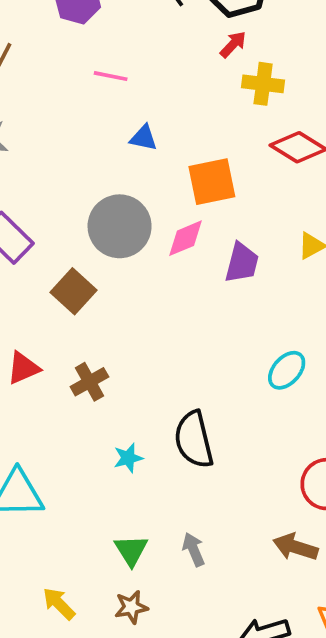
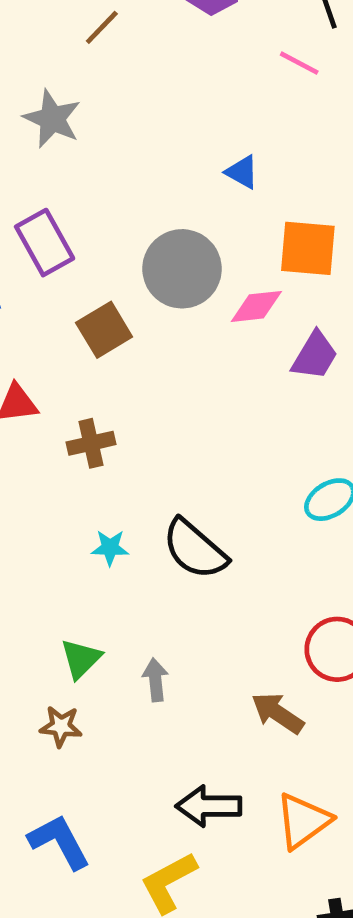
pink line: (111, 76) -> (299, 63), moved
black semicircle: (194, 440) -> (195, 549), turned -52

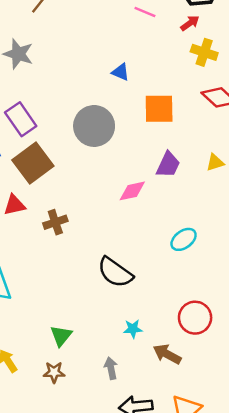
pink diamond: (256, 306) -> (132, 191), moved
brown square: (104, 330) -> (33, 163), moved, size x1.4
cyan star: (110, 548) -> (133, 329), moved
gray arrow: (155, 680) -> (111, 368), moved

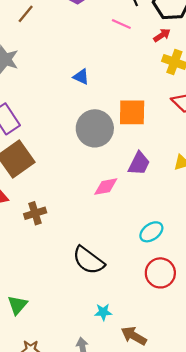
blue triangle: (121, 72) -> (81, 77), moved
gray circle: (94, 126) -> (95, 128), moved
red circle: (195, 318) -> (160, 273), moved
green triangle: (61, 336) -> (17, 305), moved

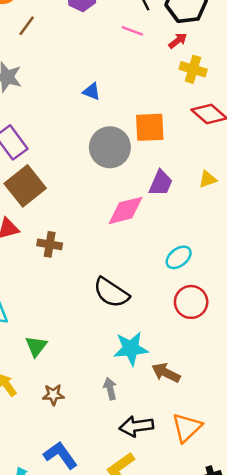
pink diamond: (106, 187) -> (126, 210), size x1.4
brown cross: (35, 213) -> (50, 244), turned 30
cyan star: (103, 312) -> (131, 349), size x1.8

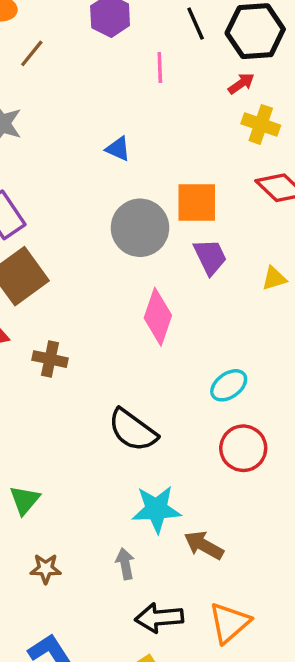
pink line: (132, 31) -> (160, 67), moved, turned 65
purple trapezoid: (161, 183) -> (210, 257), moved, turned -52
pink diamond: (126, 210) -> (158, 317), turned -60

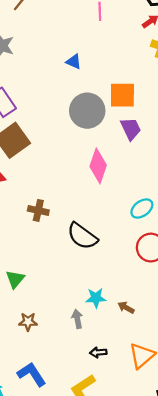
brown cross: (50, 359) -> (38, 210), moved
cyan star: (156, 509) -> (96, 298), moved, size x0.7
brown arrow: (204, 545) -> (126, 308), size x0.7
black arrow: (159, 618) -> (98, 352), size x0.6

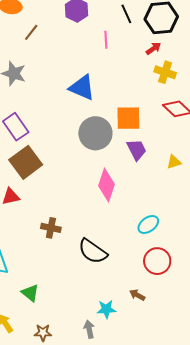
blue triangle: (74, 62) -> (82, 87), size x1.8
green triangle: (15, 279) -> (30, 293), turned -30
brown arrow: (126, 308) -> (137, 295), moved

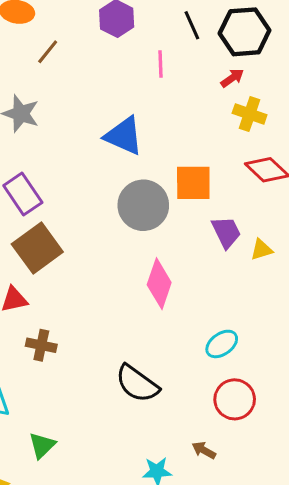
purple trapezoid: (137, 150) -> (226, 232), moved
brown cross: (51, 228) -> (41, 345), moved
green triangle: (30, 293) -> (42, 445), turned 36

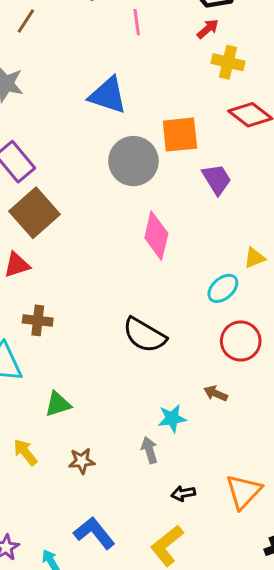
yellow triangle: (261, 250) -> (254, 258), moved
brown cross: (41, 345) -> (38, 320), moved
green triangle: (42, 445) -> (58, 404), turned 32

